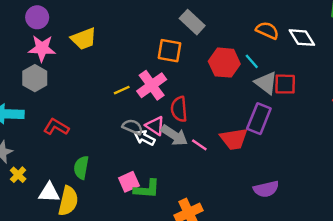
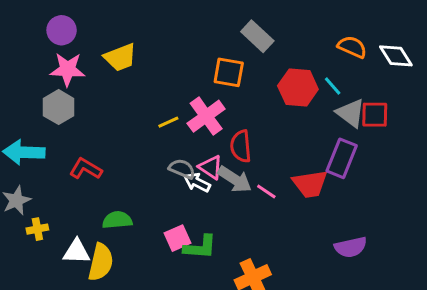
green semicircle: (81, 168) -> (117, 220), turned 75
yellow cross: (18, 175) -> (37, 229), turned 35

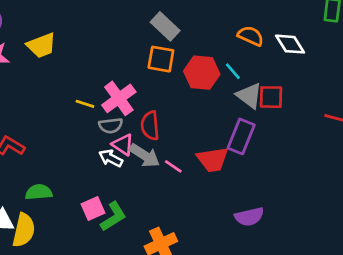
orange square: (229, 72) -> (161, 59), moved
yellow line: (168, 122) -> (85, 104), turned 42
gray semicircle: (182, 169) -> (111, 126), moved, turned 150
green L-shape: (200, 247) -> (113, 217), turned -36

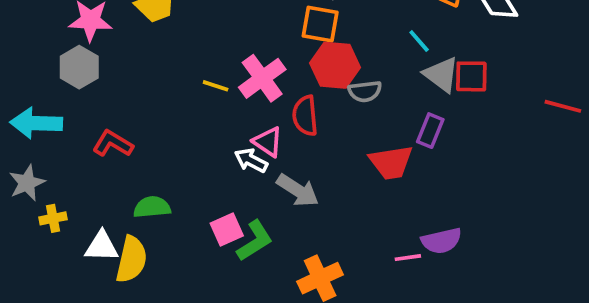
red hexagon: (202, 73) -> (335, 65), moved
gray semicircle: (111, 126) -> (365, 91), moved
purple rectangle: (241, 136) -> (430, 131), size x0.7
gray arrow: (145, 155) -> (298, 190), moved
pink line: (173, 166) -> (408, 258), moved, turned -42

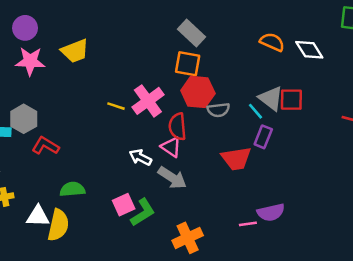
cyan line: (419, 41) -> (256, 111), moved
gray hexagon: (79, 67) -> (24, 119), moved
pink triangle: (268, 142) -> (171, 147), moved

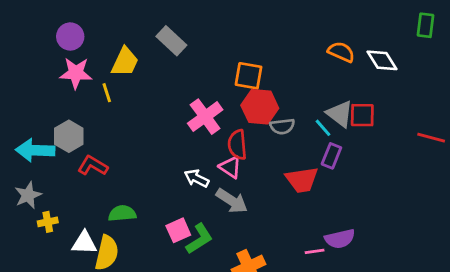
gray rectangle: (191, 33) -> (171, 41), moved
yellow trapezoid: (75, 51) -> (125, 62), turned -44
yellow line: (116, 106) -> (107, 93), moved, turned 54

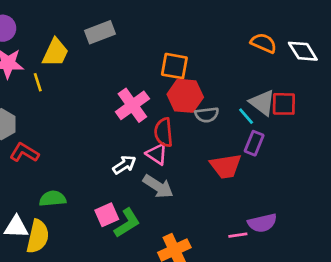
gray rectangle: (171, 41) -> (100, 32), turned -64
white arrow: (197, 178) -> (124, 165), turned 120

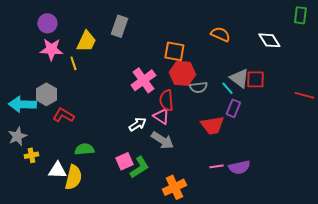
gray rectangle: (100, 32) -> (119, 26), turned -50
orange semicircle: (264, 43) -> (220, 34), moved
pink line: (238, 235) -> (216, 166), moved

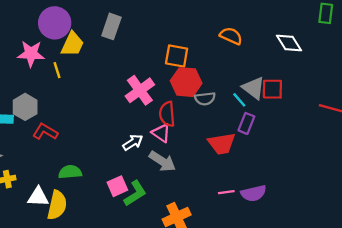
purple circle: (47, 23) -> (55, 23), moved, size x1.4

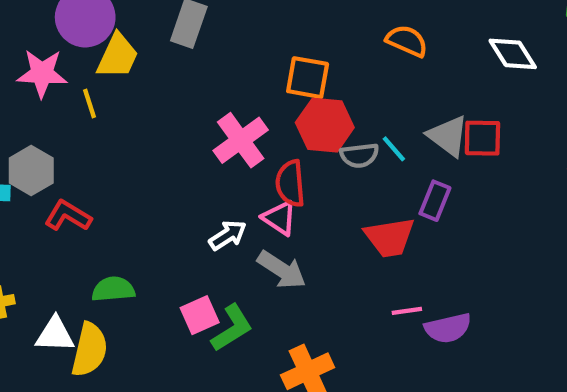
cyan line: (239, 100) -> (394, 149), moved
pink line: (226, 192) -> (407, 311), moved

